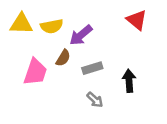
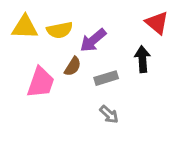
black arrow: (129, 81) -> (142, 59), moved

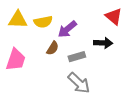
black arrow: (142, 59) -> (103, 43), turned 96
pink trapezoid: (41, 82) -> (16, 60), moved
gray arrow: (109, 114) -> (79, 83), size x1.6

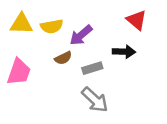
brown semicircle: (53, 48) -> (63, 58), turned 32

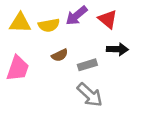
red triangle: (137, 20) -> (108, 19), moved
purple arrow: (81, 35) -> (77, 16), moved

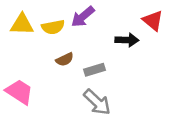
red triangle: (108, 19) -> (153, 21), moved
black arrow: (117, 49) -> (127, 40), moved
pink trapezoid: (18, 68) -> (19, 92), moved, turned -76

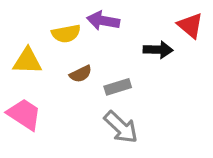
purple arrow: (83, 17) -> (103, 21), turned 50
yellow triangle: (22, 24) -> (27, 61), moved

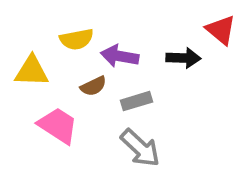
purple arrow: (103, 21) -> (120, 56), moved
pink trapezoid: (24, 114) -> (58, 125), moved

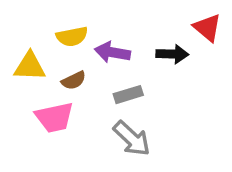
brown semicircle: (93, 86) -> (74, 80), moved
pink trapezoid: (58, 125) -> (54, 117), turned 135

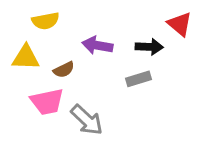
yellow semicircle: (72, 36) -> (46, 21), moved
gray rectangle: (128, 95) -> (139, 79), moved
gray arrow: (132, 138) -> (87, 120), moved

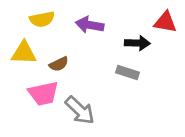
red triangle: (180, 24) -> (165, 22), turned -30
purple arrow: (97, 45) -> (90, 25), moved
gray rectangle: (139, 79) -> (127, 72), turned 35

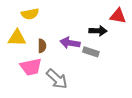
purple arrow: (90, 25) -> (70, 43), moved
brown semicircle: (59, 64) -> (42, 46), turned -64

